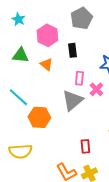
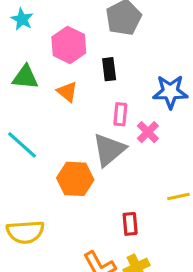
orange hexagon: (39, 117) -> (75, 179), moved

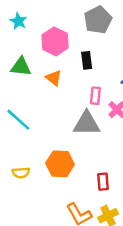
gray triangle: (109, 150) -> (87, 123), turned 40
orange hexagon: (75, 179) -> (60, 164), moved
yellow semicircle: (25, 232) -> (21, 173), moved, size x0.6

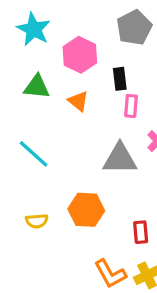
cyan star: (18, 21) -> (34, 29), size x1.5
pink rectangle: (95, 96) -> (131, 106), moved

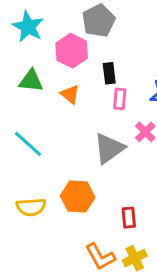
gray pentagon: (134, 28) -> (99, 21), moved
gray triangle: (120, 159) -> (109, 148), turned -36
yellow semicircle: (37, 221) -> (31, 207), size x1.4

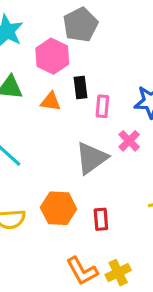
black rectangle: (109, 73) -> (80, 87), moved
orange triangle: (70, 94) -> (51, 102), turned -30
red rectangle: (129, 218) -> (101, 219), moved

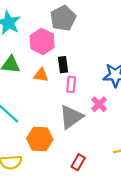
pink rectangle: (102, 106) -> (71, 84), moved
orange hexagon: (59, 208) -> (40, 139), moved
red rectangle: (101, 219) -> (78, 162), turned 35

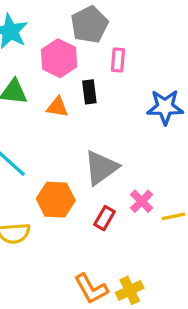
pink rectangle: (71, 84) -> (118, 60), moved
pink cross: (99, 104) -> (142, 201), moved
red rectangle: (78, 162) -> (104, 218), moved

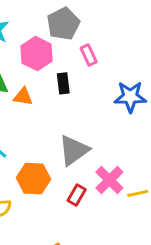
pink rectangle: (118, 60) -> (89, 55), turned -30
orange triangle: (57, 107) -> (23, 97), moved
pink cross: (142, 201) -> (109, 180), size x1.4

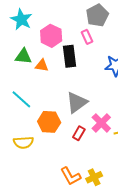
gray pentagon: (63, 24) -> (97, 15), moved
black rectangle: (63, 83) -> (70, 56), size x1.5

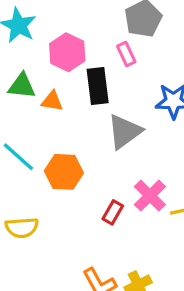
gray triangle: (77, 102) -> (125, 131), moved
orange hexagon: (49, 122) -> (64, 172), moved

